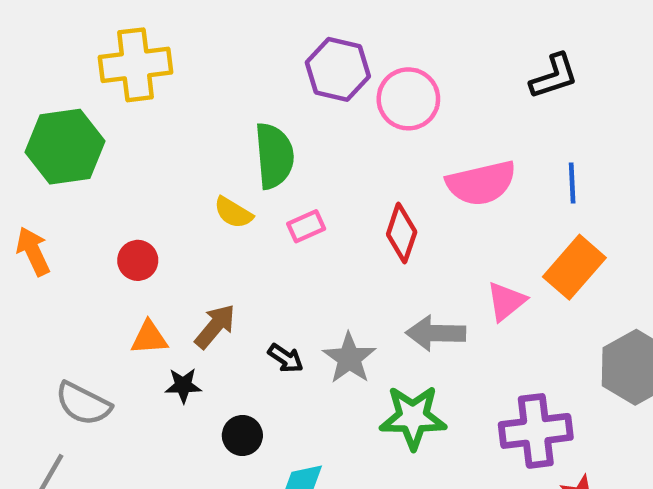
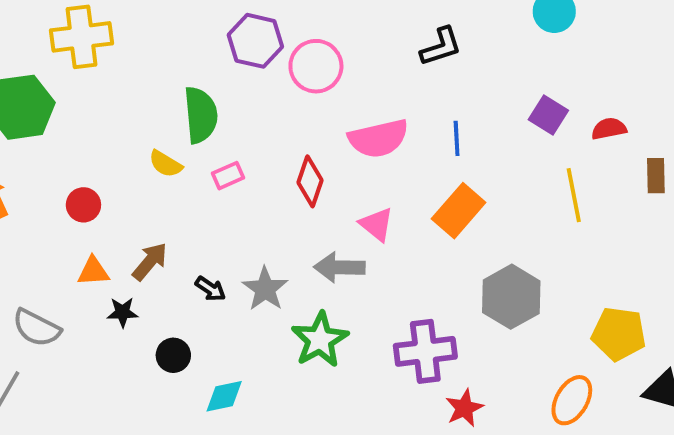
pink triangle: (506, 301) -> (376, 224), moved, turned -42
green star: (413, 417) -> (320, 340), turned -30

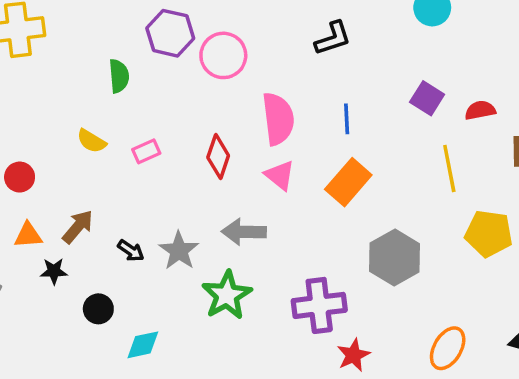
green semicircle: (201, 115) -> (119, 76), moved, size x0.7
pink semicircle: (378, 138) -> (278, 119), turned -84
pink triangle: (376, 224) -> (280, 175), moved
yellow pentagon: (619, 334) -> (489, 234), moved

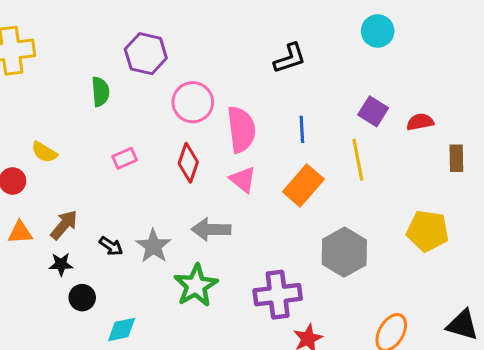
pink circle: (223, 55) -> (193, 102), moved
yellow semicircle: (91, 141) -> (44, 152), moved
yellow line: (449, 168) -> (358, 160), moved
black star: (54, 271) -> (61, 264), moved

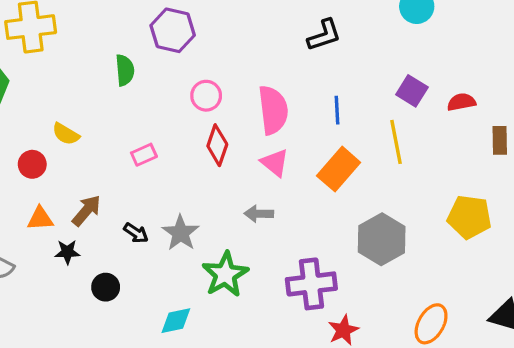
pink circle: (193, 102) -> (206, 96), moved, size x0.7
pink rectangle: (125, 158) -> (144, 155), moved
gray arrow: (211, 229) -> (259, 214), moved, size x0.7
black star: (61, 264) -> (67, 252), moved
cyan diamond: (122, 329) -> (176, 321), moved

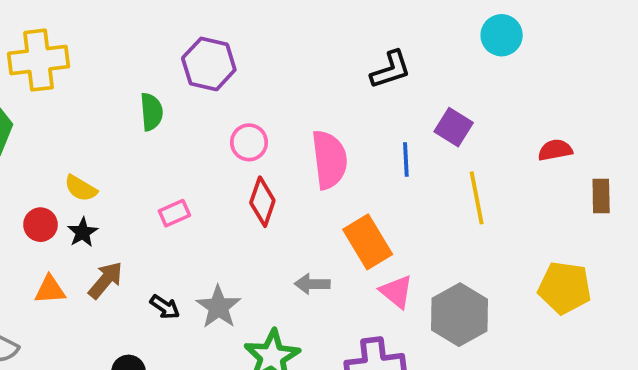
purple square: (412, 91) -> (454, 127), moved
pink triangle: (275, 163) -> (396, 292), moved
orange rectangle: (339, 169) -> (368, 242), moved, turned -72
black star: (67, 252) -> (83, 232), moved, turned -30

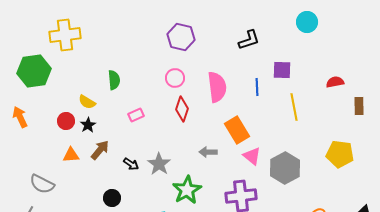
purple hexagon: (209, 64) -> (181, 37), moved
green semicircle: (151, 112) -> (114, 80), moved
purple square: (454, 127) -> (282, 70), turned -30

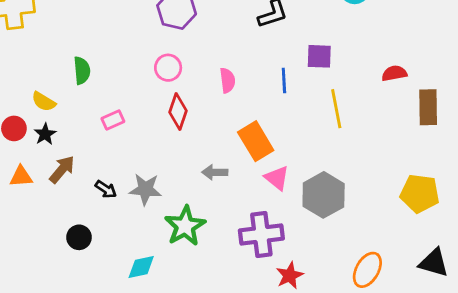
pink semicircle: (217, 87) -> (227, 80), size x0.6
brown rectangle: (359, 106) -> (428, 107), size x1.4
yellow pentagon: (340, 154) -> (420, 193), moved
gray star: (159, 164) -> (145, 189), turned -30

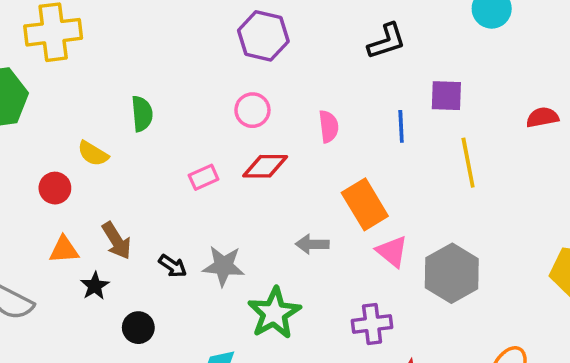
red diamond: (178, 111) -> (265, 166), turned 72
pink rectangle: (113, 120) -> (204, 177), moved
black star: (45, 134) -> (95, 286), moved
brown arrow: (62, 169) -> (117, 241), turned 108
purple cross: (261, 234) -> (372, 324), size x0.7

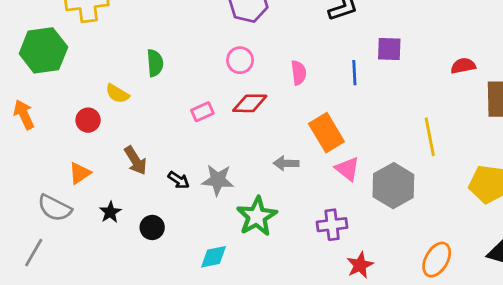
yellow line: (468, 163) -> (430, 137), moved
orange triangle: (64, 250) -> (80, 173), moved, turned -30
black star: (95, 286) -> (110, 212), moved

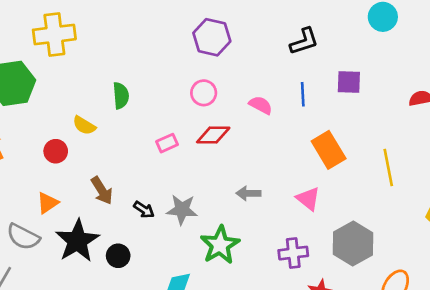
pink semicircle: (299, 73) -> (261, 105), turned -55
blue line: (354, 73) -> (303, 94), moved
orange rectangle: (326, 133) -> (329, 150), moved
gray hexagon: (393, 186) -> (353, 244), moved
black star: (110, 212) -> (77, 241), size x2.0

